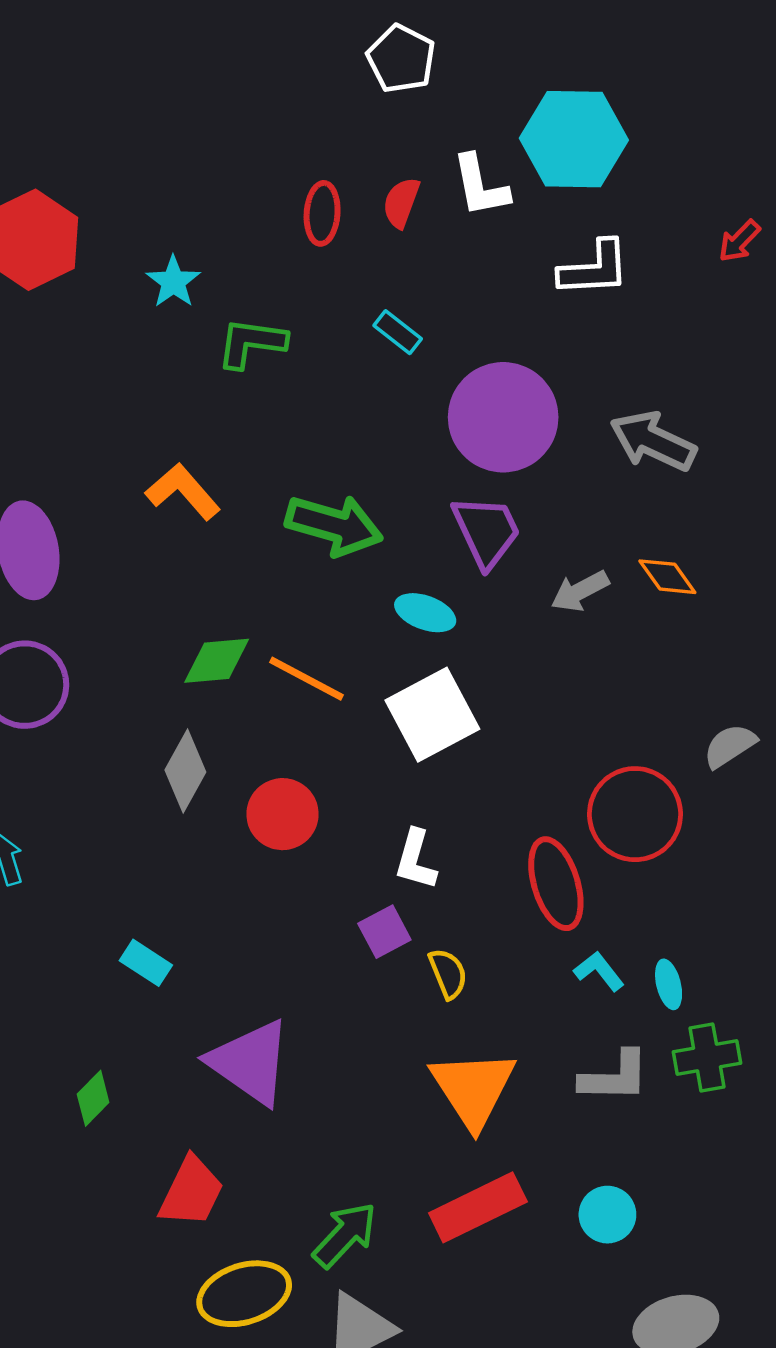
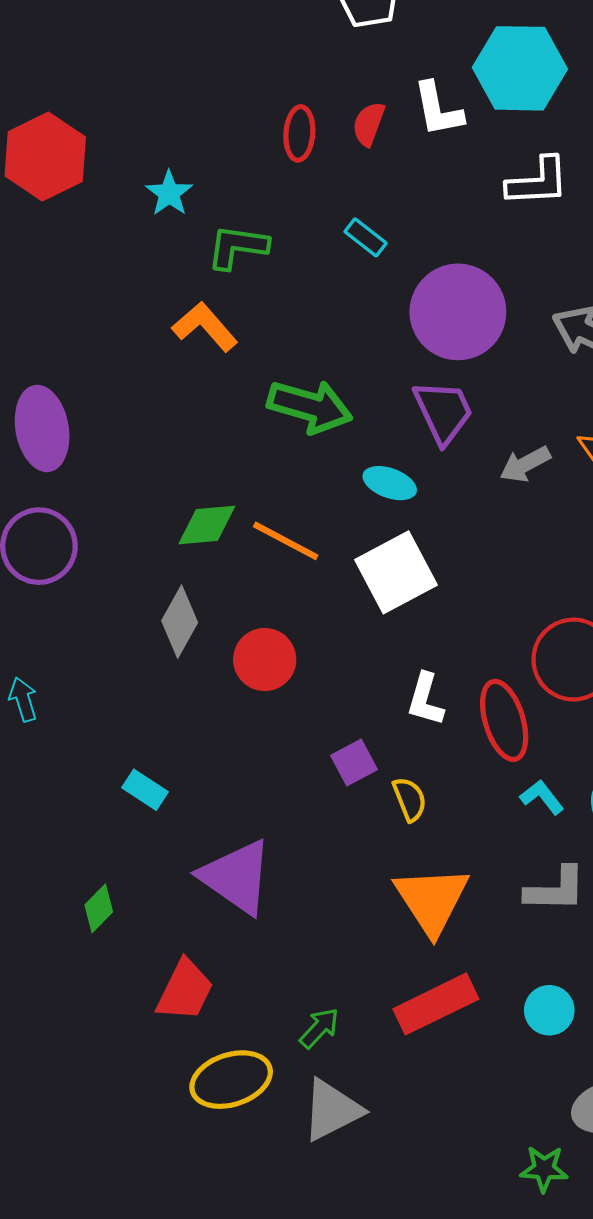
orange L-shape: (183, 492) -> (205, 327), moved
white L-shape: (416, 860) -> (425, 699), moved
green arrow: (345, 1235) -> (319, 1028), size x0.7

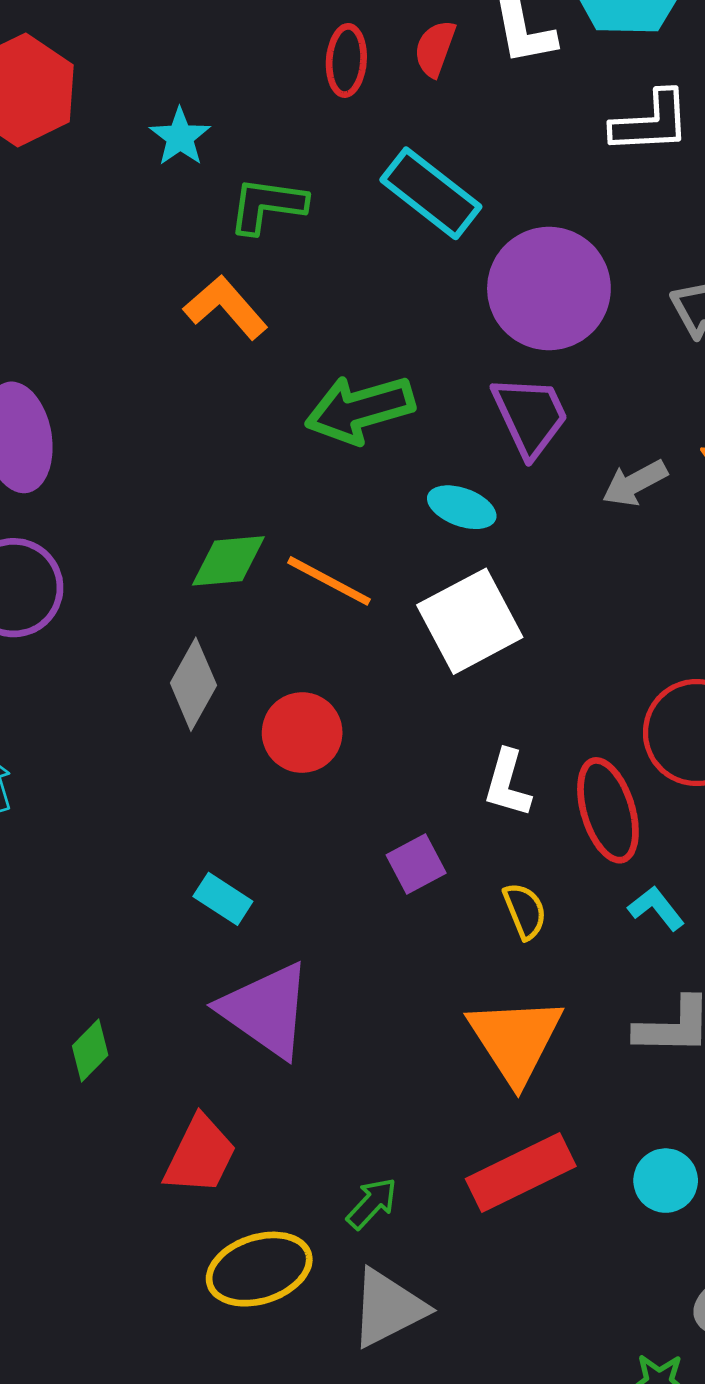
cyan rectangle: (366, 237) -> (431, 193), size x1.8
green arrow: (310, 406) -> (360, 409), turned 148
cyan rectangle: (145, 790) -> (223, 899), moved
yellow semicircle: (410, 799) -> (525, 911), moved

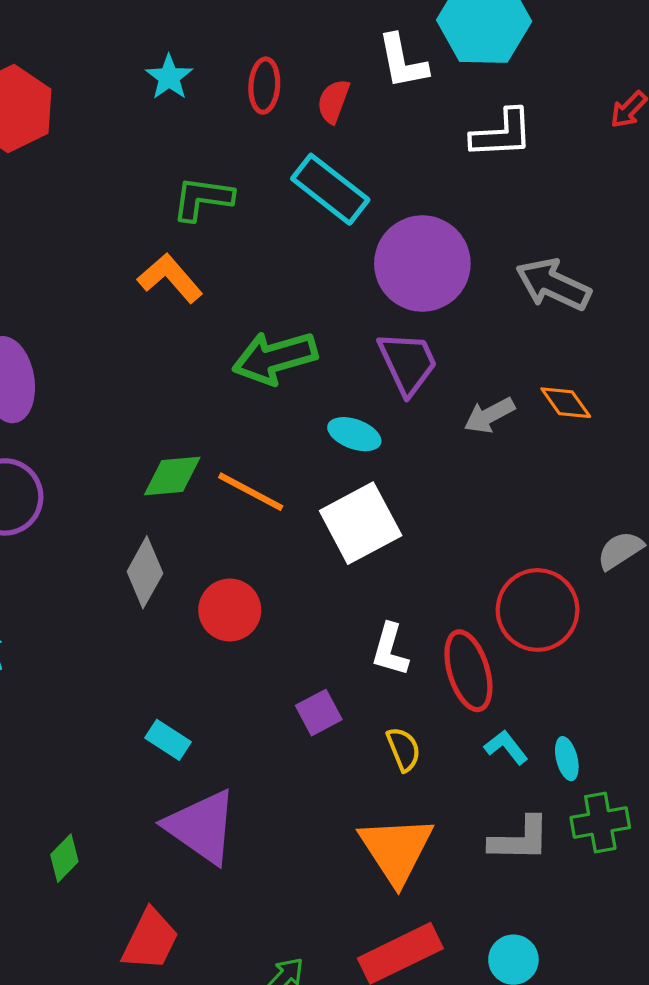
red semicircle: (435, 48) -> (333, 101), moved
cyan star: (180, 137) -> (169, 77), moved

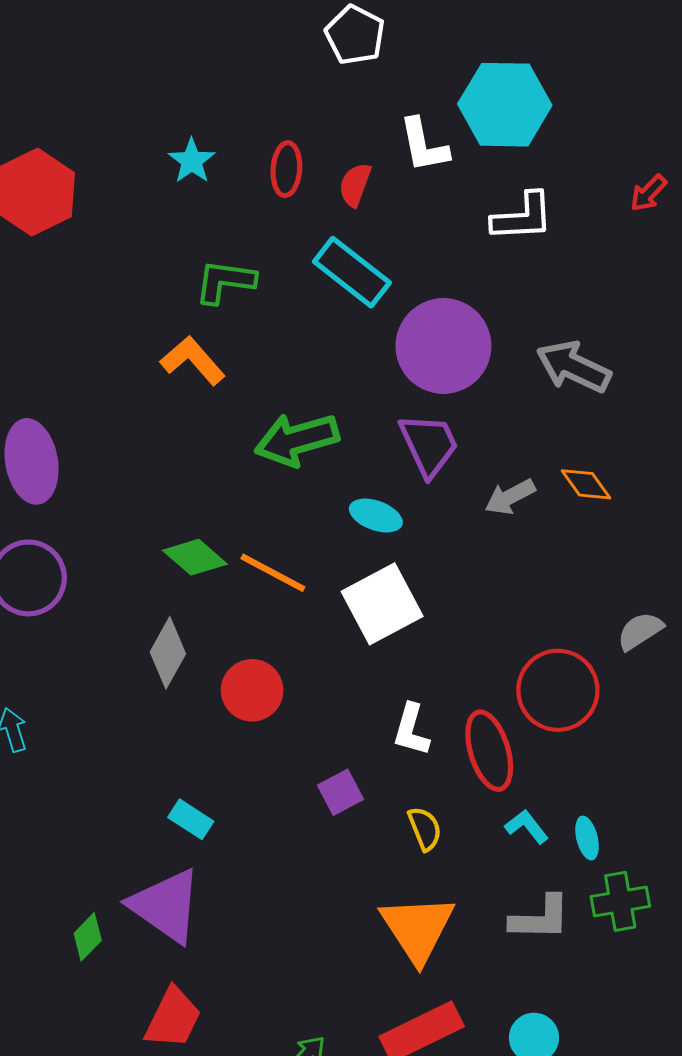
green diamond: (172, 476) -> (195, 557), turned 46
purple triangle: (201, 827) -> (166, 906), moved

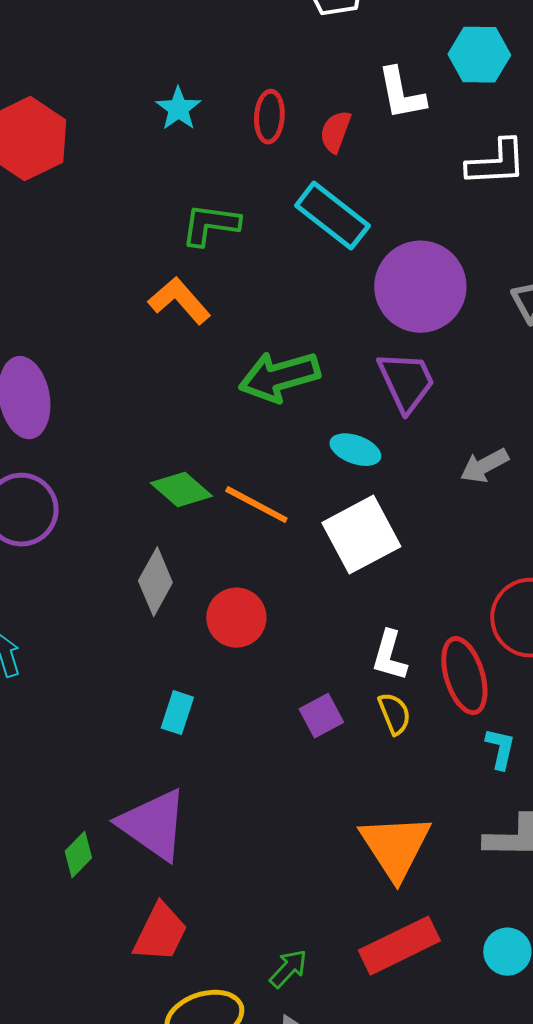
cyan hexagon: (505, 105) -> (479, 55), size x0.7
gray arrow: (510, 497) -> (484, 466), moved
cyan rectangle: (191, 819) -> (177, 713), moved, turned 75
cyan L-shape: (527, 827) -> (500, 749), turned 51
yellow semicircle: (425, 829) -> (394, 714), moved

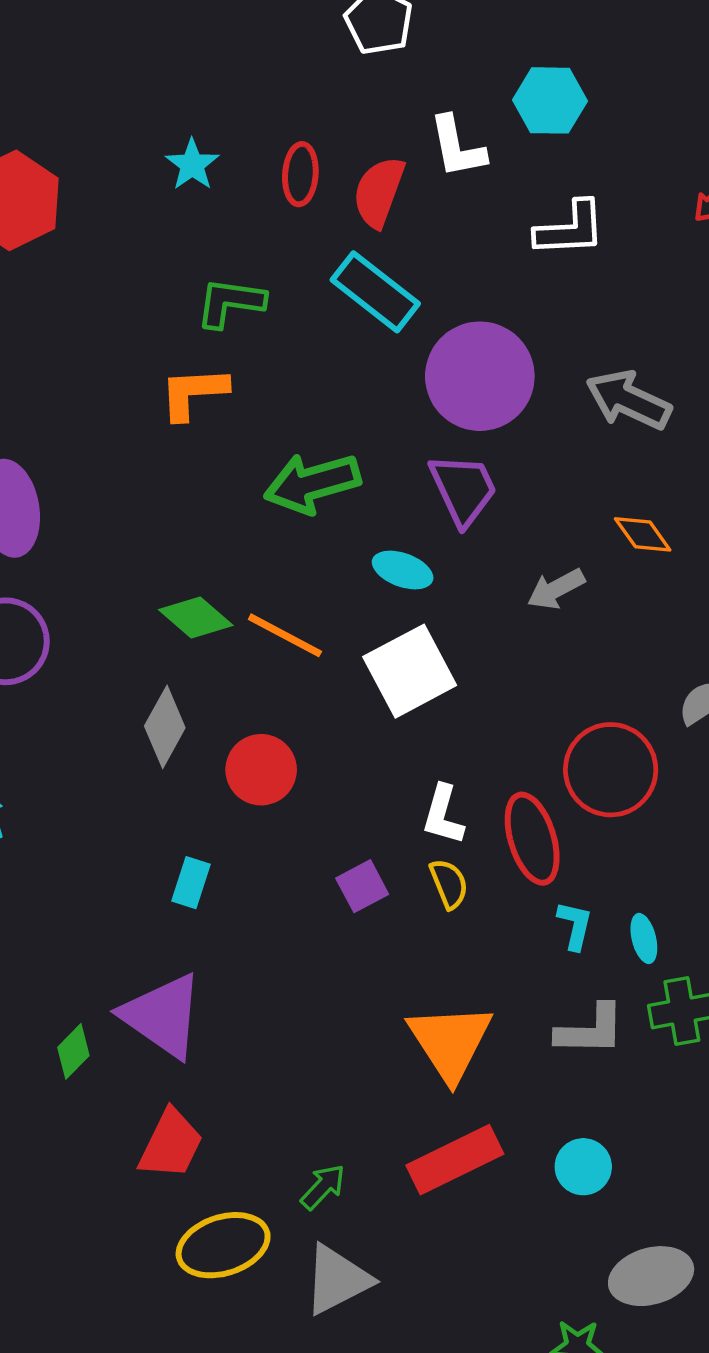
red semicircle: (335, 132) -> (379, 192), size x1.4
orange L-shape: (179, 301) -> (193, 393), turned -52

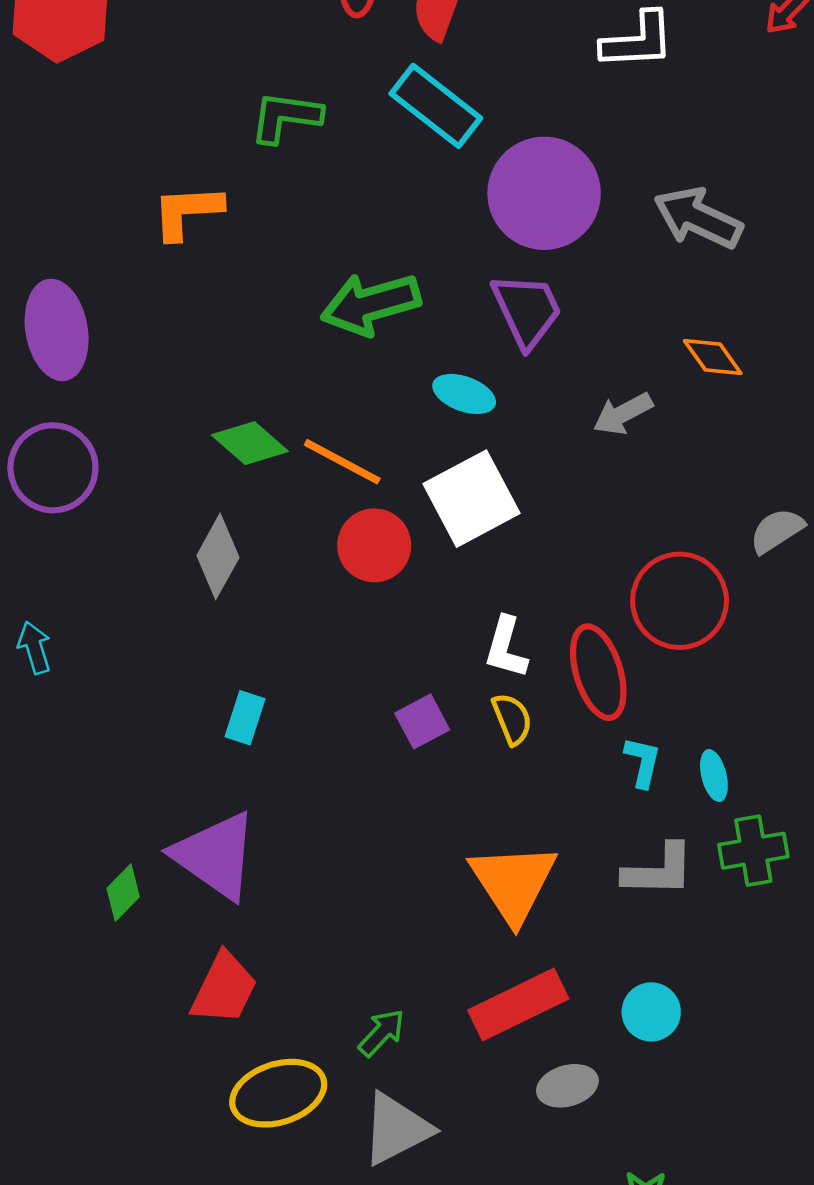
orange L-shape: (193, 393) -> (187, 212), moved
red circle: (261, 770) -> (374, 545), moved
gray ellipse: (651, 1276) -> (567, 1086), moved, size x0.7

